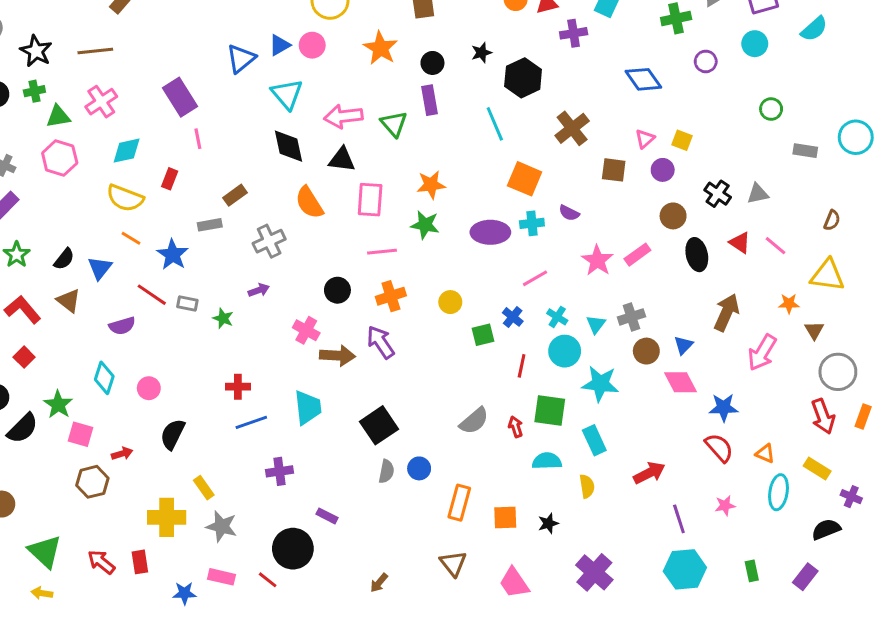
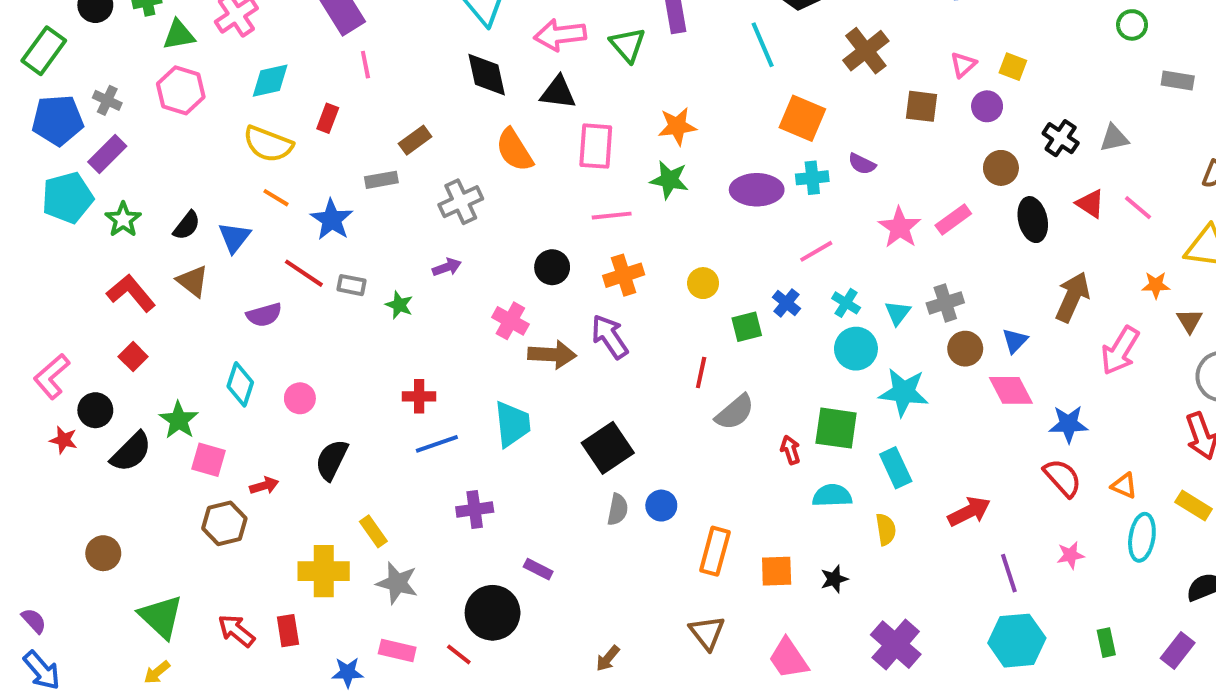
red line: (522, 366) -> (701, 372), moved
gray semicircle: (474, 421) -> (735, 412), moved
yellow arrow: (42, 593) -> (157, 672), turned -48

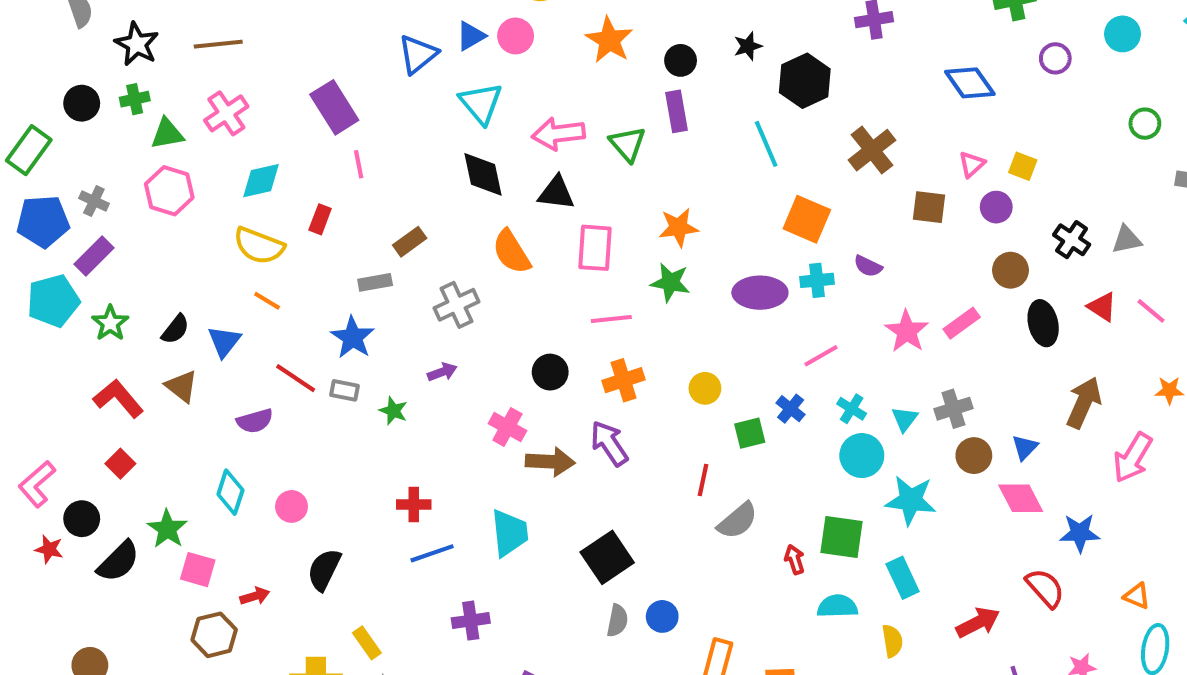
blue star: (332, 220) -> (353, 337), moved
red semicircle: (1063, 478) -> (1045, 588), moved

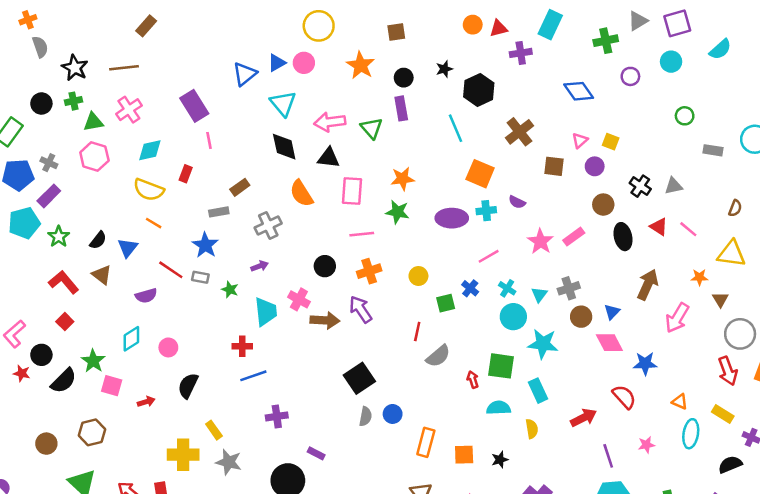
cyan diamond: (230, 492) -> (131, 339), turned 40
cyan trapezoid: (509, 533) -> (266, 312), moved
brown hexagon: (214, 635) -> (92, 432), moved

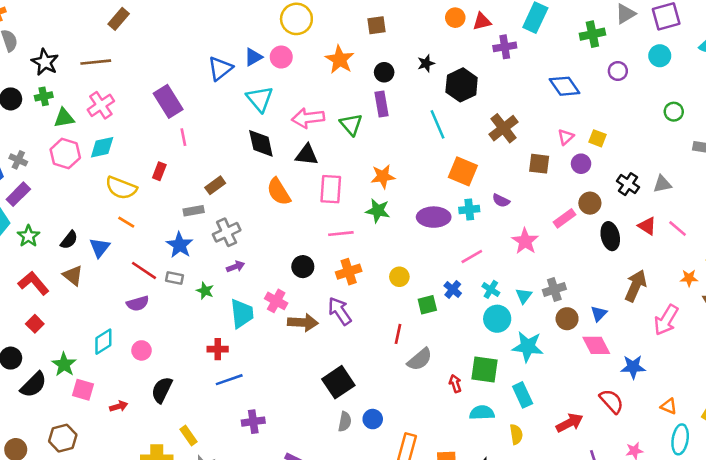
cyan diamond: (150, 150) -> (102, 147), moved
gray cross: (268, 225) -> (227, 232), moved
pink rectangle: (574, 237) -> (565, 218), moved
purple semicircle: (146, 296) -> (138, 303), moved

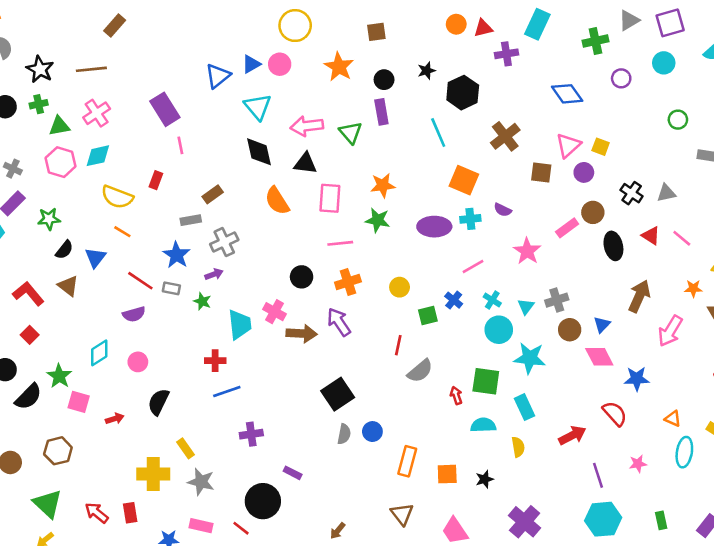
pink triangle: (566, 137) -> (568, 145), size x1.5
green star: (28, 236) -> (49, 219), moved, turned 30
purple arrow: (235, 267) -> (214, 274), moved

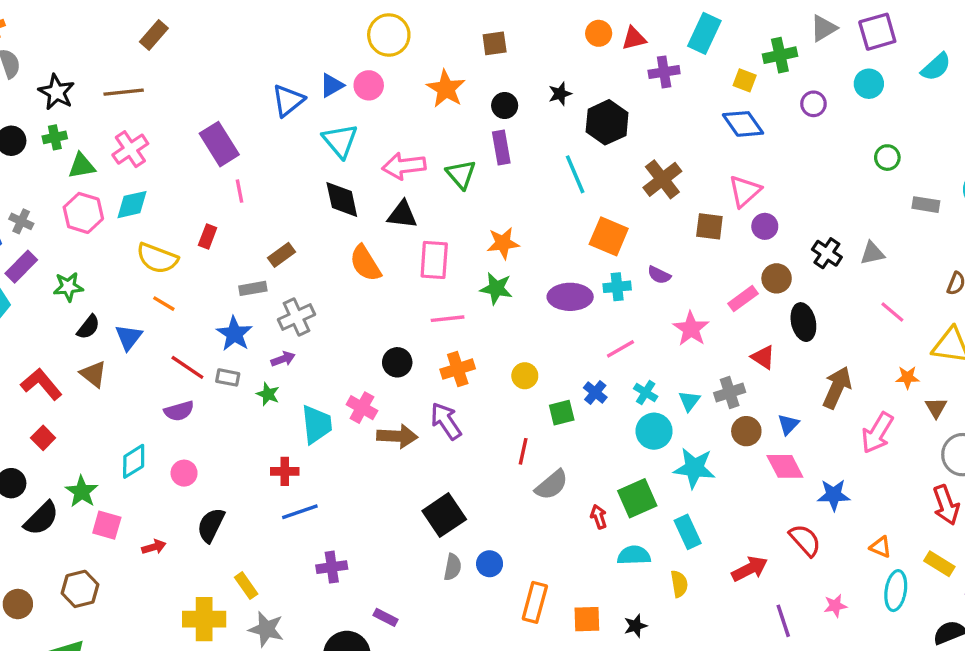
yellow square: (601, 147) -> (745, 80), moved
red triangle: (651, 236) -> (763, 357), moved
green square: (486, 381) -> (637, 498), turned -32

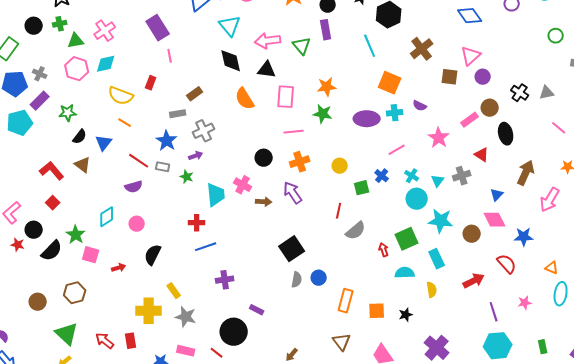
brown circle: (746, 431) -> (472, 234), moved
brown arrow: (397, 436) -> (264, 202), size x0.7

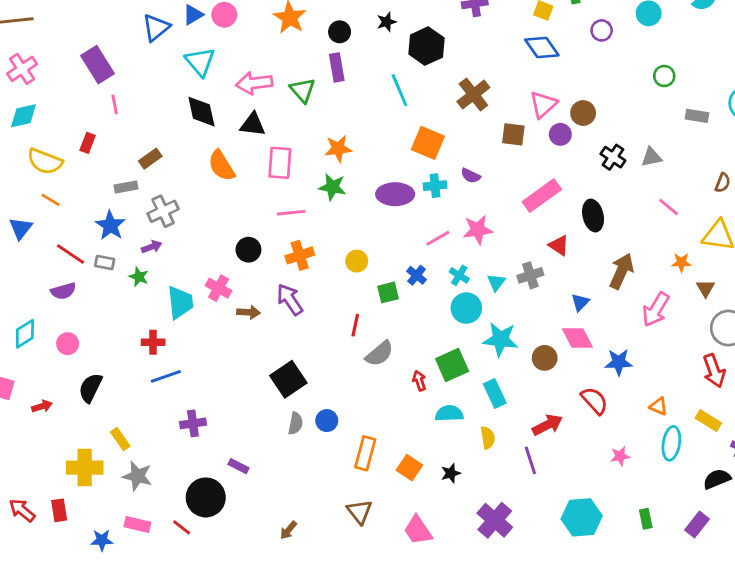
brown circle: (490, 108) -> (583, 113), moved
pink rectangle: (470, 120) -> (542, 196), size x1.5
pink star: (439, 138) -> (478, 230), moved, turned 30
orange square: (377, 311) -> (409, 468), turned 36
purple line: (494, 312) -> (530, 460), moved

